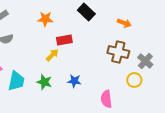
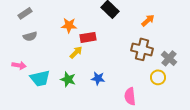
orange star: (45, 19) -> (69, 25), moved
orange arrow: (124, 23) -> (148, 20), turned -64
cyan trapezoid: (16, 81) -> (40, 78), turned 65

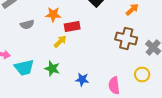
gray semicircle: (30, 36) -> (27, 24), moved
yellow circle: (158, 77) -> (142, 74), moved
blue star: (98, 78) -> (82, 80), moved

